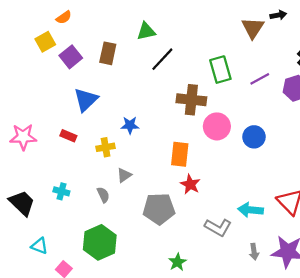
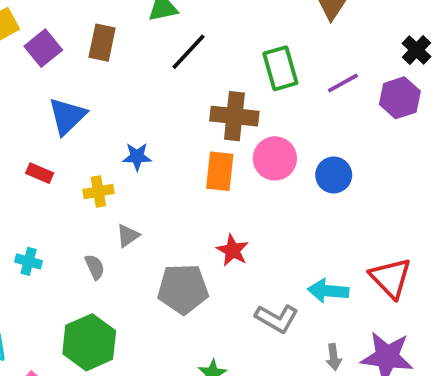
orange rectangle: (180, 154) -> (220, 171), moved

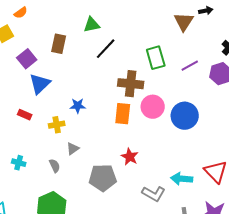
purple square: (43, 48) -> (27, 59), moved
blue circle: (334, 175) -> (185, 116), size x1.4

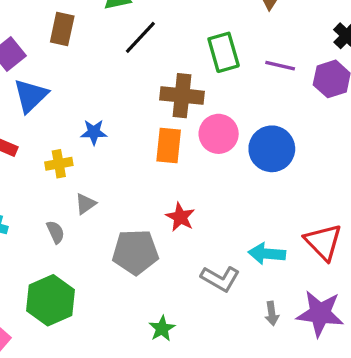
purple line: (190, 66) -> (280, 66), turned 42

